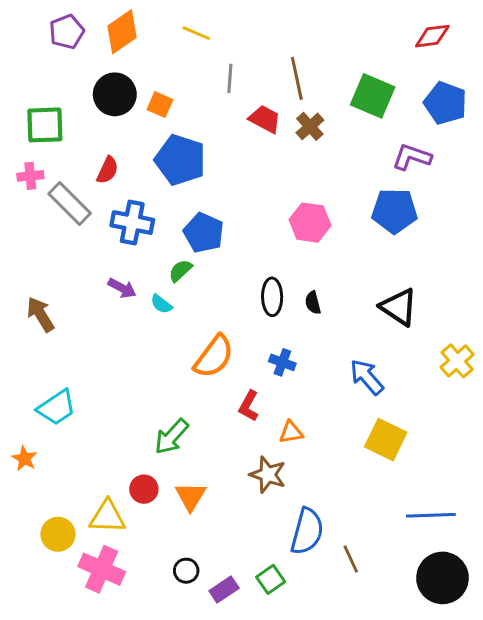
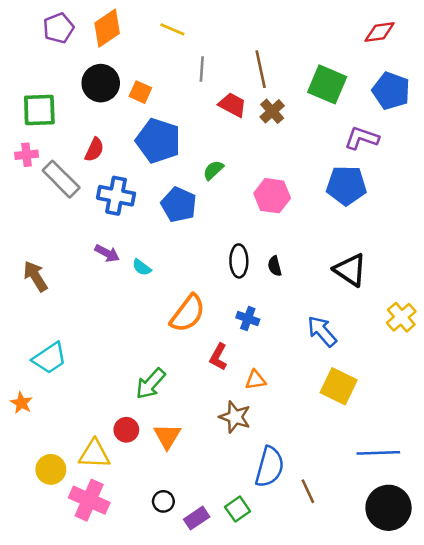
green semicircle: (180, 271) -> (213, 170), moved

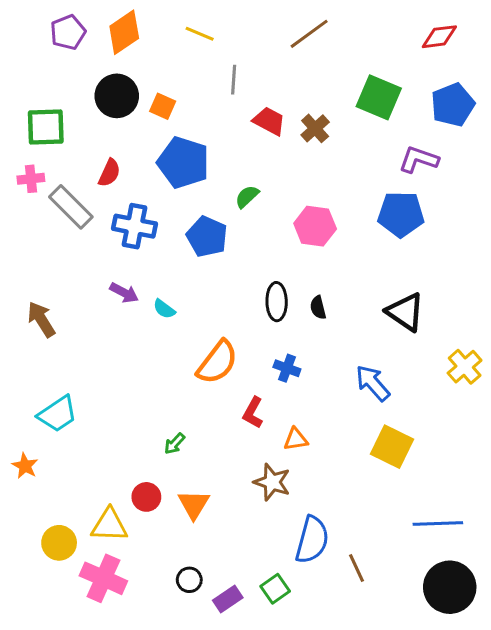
brown line: (261, 69) -> (309, 34), moved, turned 66
blue pentagon: (391, 91) -> (453, 105), turned 30
green arrow: (151, 384) -> (174, 444), size x0.6

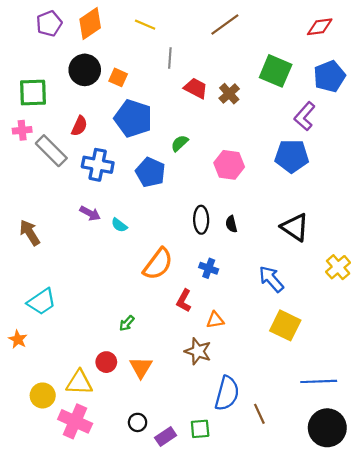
purple L-shape: (419, 160) -> (305, 116), turned -68
green square: (275, 589) -> (200, 429), turned 30

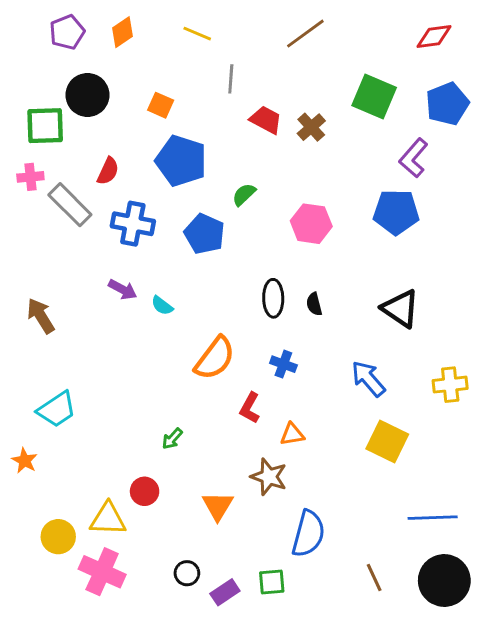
orange diamond: (90, 24) -> (123, 32), size x0.7
black circle: (85, 70) -> (87, 95), moved
yellow cross: (338, 267) -> (450, 385), moved, turned 35
orange triangle: (141, 367) -> (218, 506), moved
brown line: (259, 414) -> (374, 578), moved

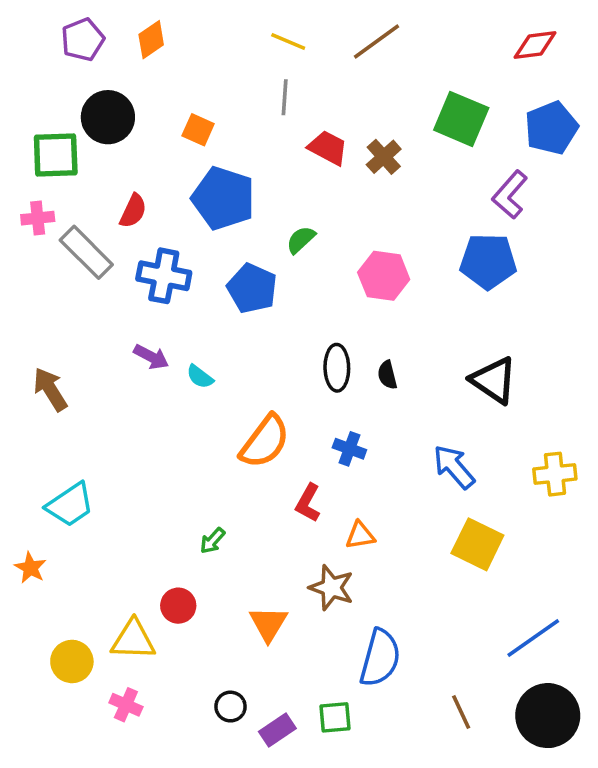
yellow line: (197, 34) -> (288, 41), moved
blue line: (433, 518) -> (533, 638), turned -33
pink cross: (102, 572) -> (126, 705), size x0.6

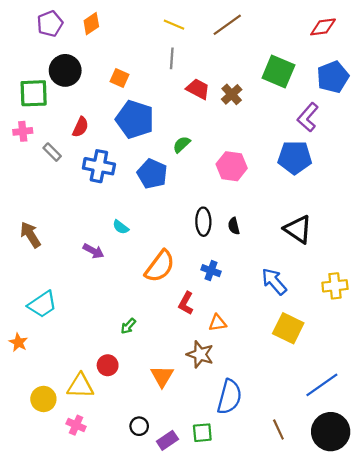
gray rectangle: (86, 252) -> (52, 152), size x0.6
purple arrow: (151, 357) -> (93, 251), moved

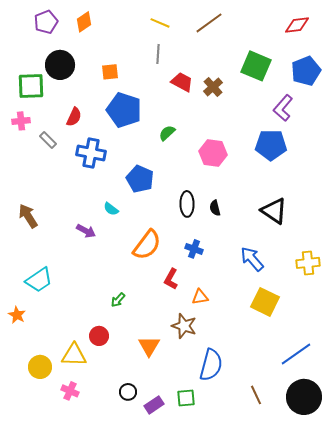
orange square: (120, 78) -> (110, 72), turned -30
blue pentagon: (152, 174) -> (140, 179), moved

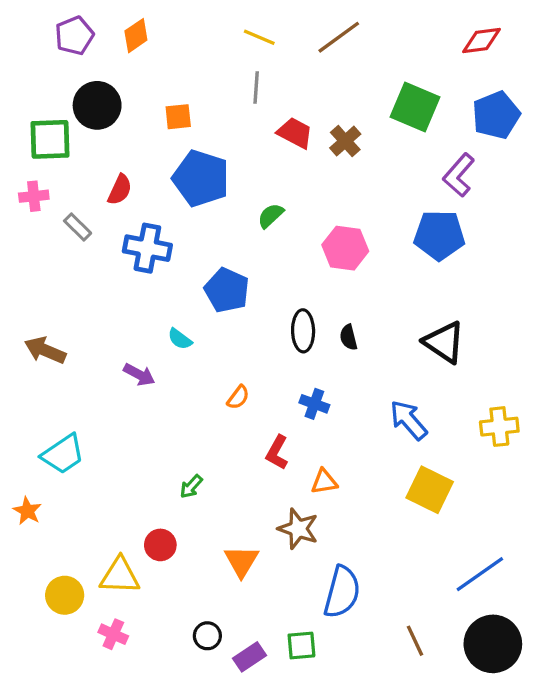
brown arrow: (28, 216) -> (45, 350), turned -35
orange semicircle: (147, 245) -> (238, 397), size x0.5

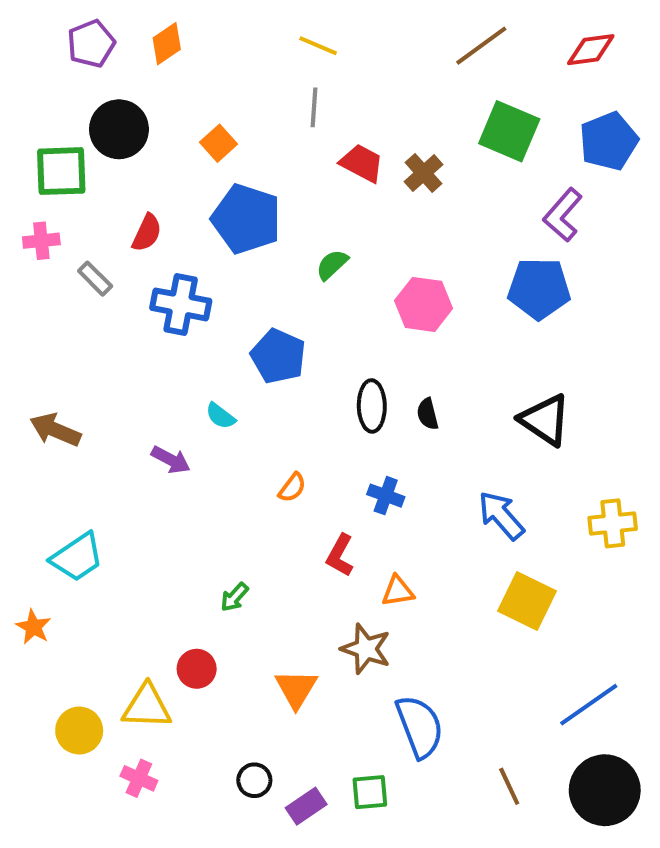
brown line: (339, 37) -> (481, 46), moved
orange square: (178, 117) -> (219, 143), turned -36
blue semicircle: (342, 592) -> (420, 727), turned -36

